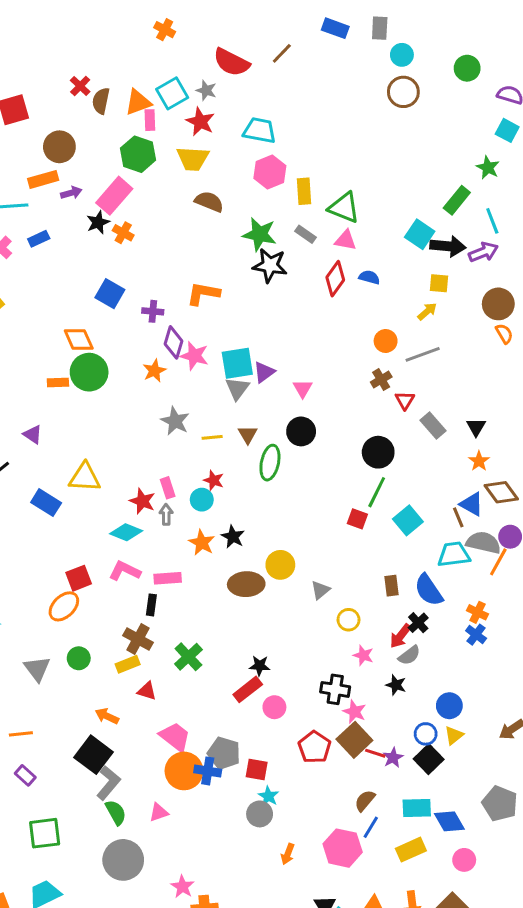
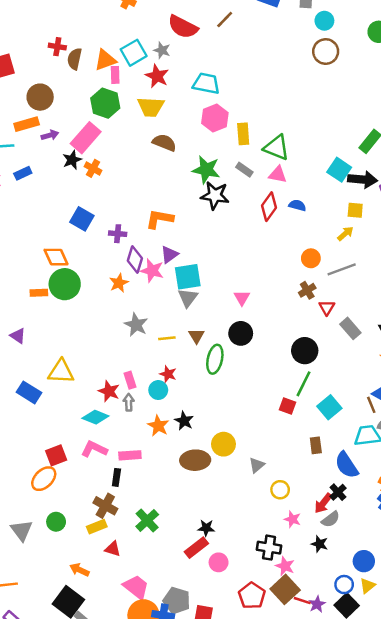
red cross: (80, 86) -> (57, 47), turned -35
purple triangle: (264, 372) -> (169, 255), moved
brown rectangle: (392, 586) -> (316, 445), moved

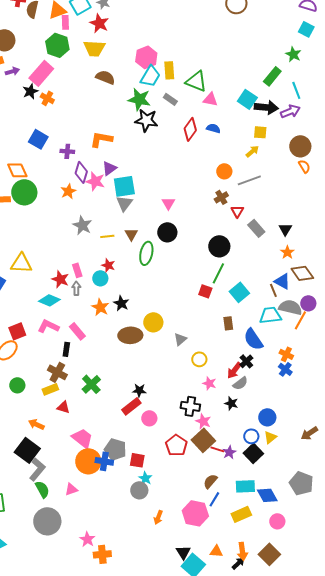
cyan trapezoid: (206, 84) -> (150, 76), moved, turned 110
pink triangle: (278, 175) -> (210, 99), moved
pink rectangle: (130, 455) -> (77, 331), turned 54

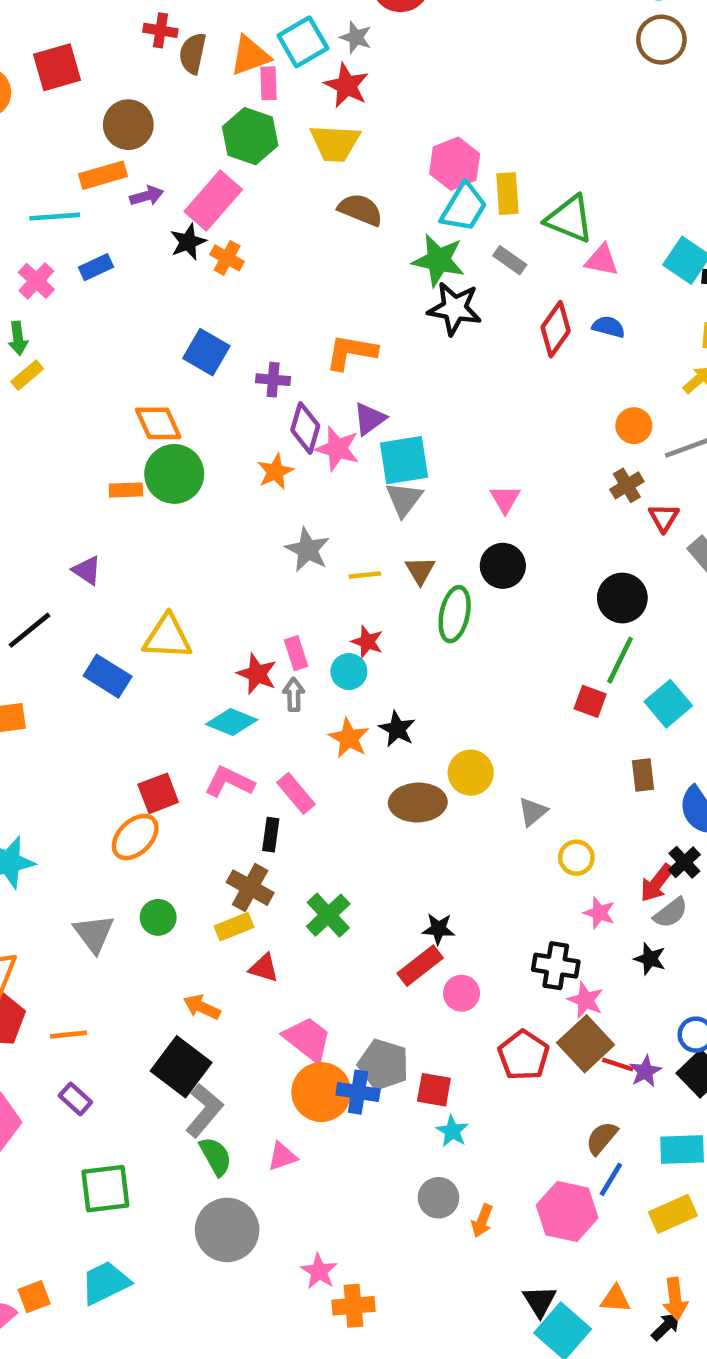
gray circle: (139, 490) -> (438, 1198), moved

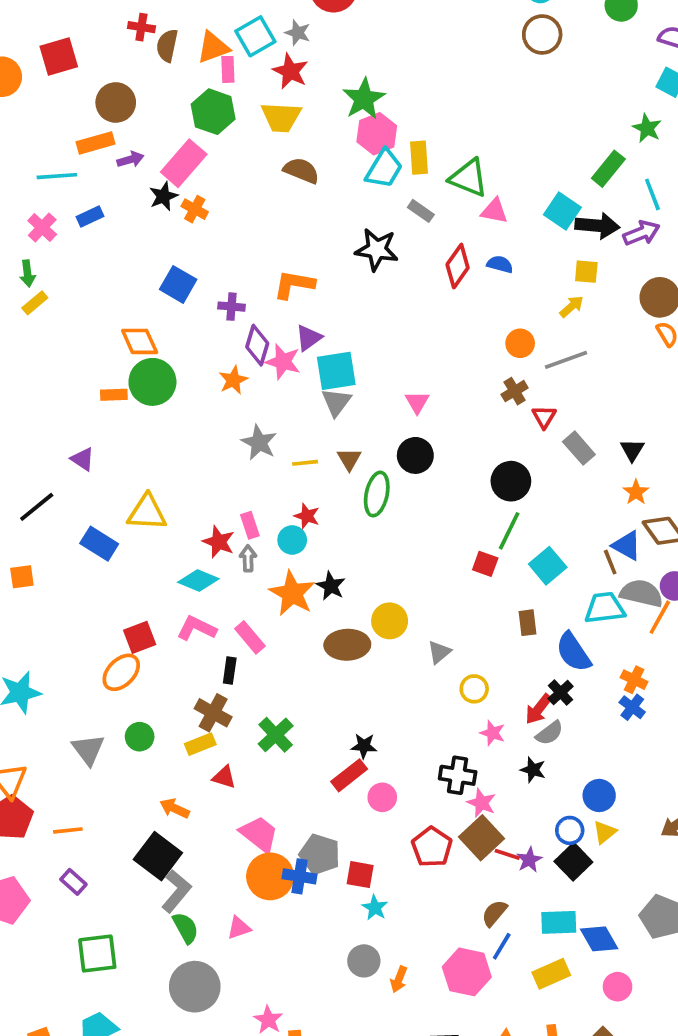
green star: (438, 260) -> (364, 99), moved, turned 30
orange star: (349, 738) -> (292, 593), size x1.4

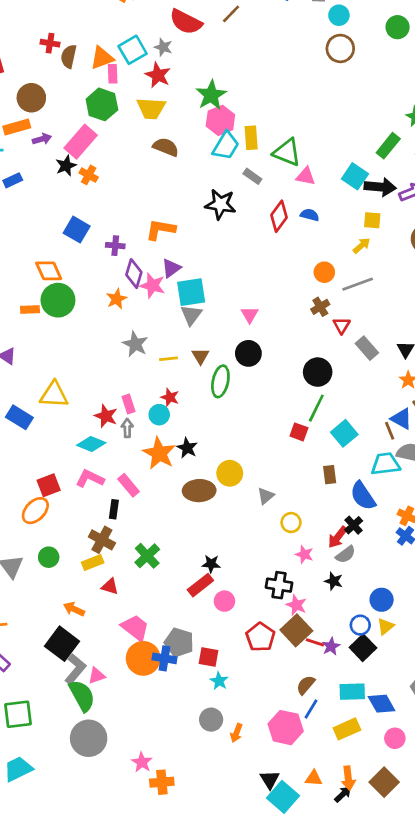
green semicircle: (186, 928) -> (82, 696), size x1.4
pink triangle: (239, 928) -> (97, 676), moved

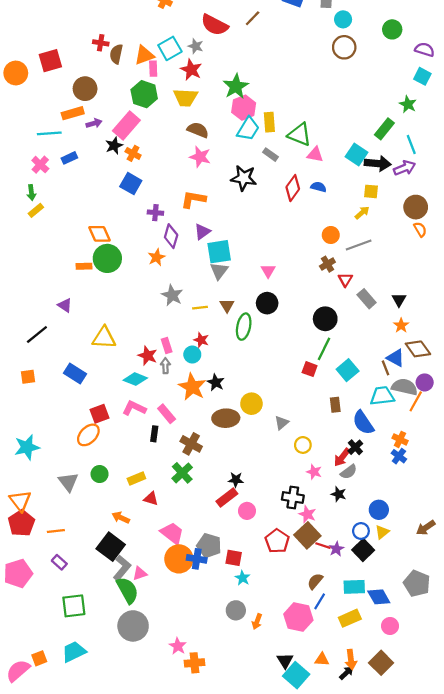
blue square: (77, 230) -> (131, 184), moved
pink star: (153, 286) -> (200, 157), moved
blue rectangle: (19, 417) -> (75, 373), moved
brown cross: (102, 540) -> (191, 444), moved

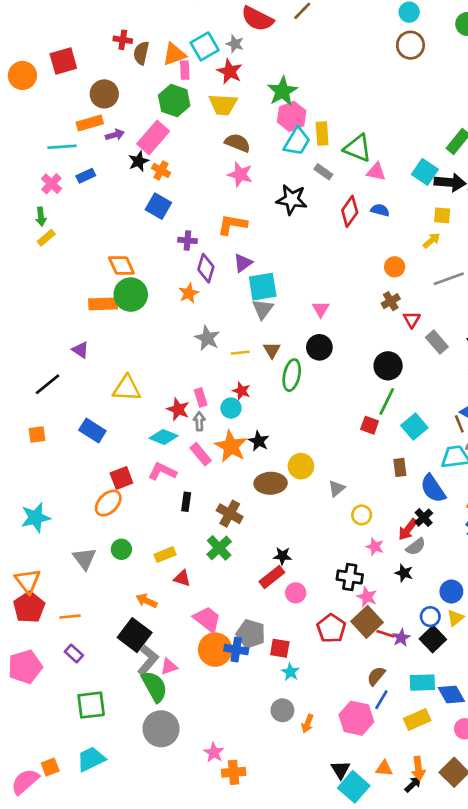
gray line: (359, 245) -> (449, 279), moved
orange rectangle: (84, 266) -> (103, 304), size x1.5
pink rectangle: (167, 414) -> (201, 454), moved

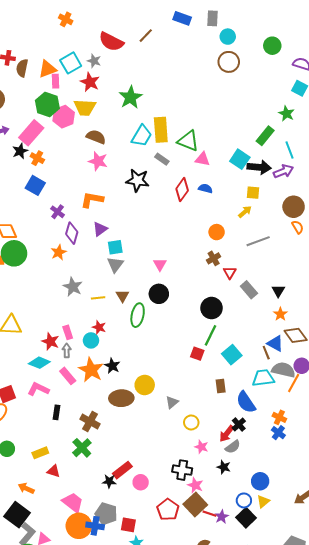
pink hexagon: (292, 116) -> (64, 117), moved
yellow rectangle: (322, 134) -> (161, 130), size x1.4
purple cross: (187, 240) -> (58, 212), turned 32
cyan square: (263, 287) -> (115, 247), size x0.7
black star: (282, 556) -> (109, 481), moved

